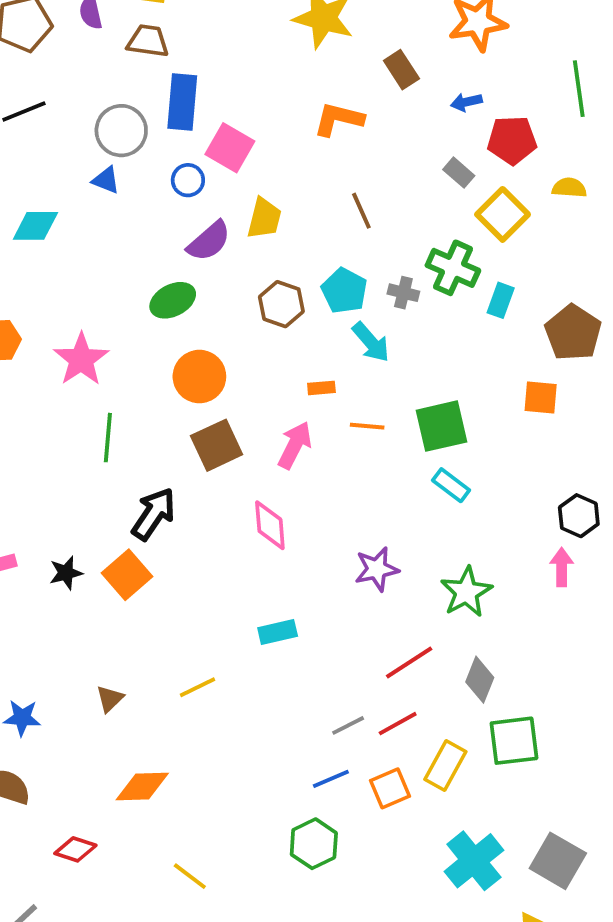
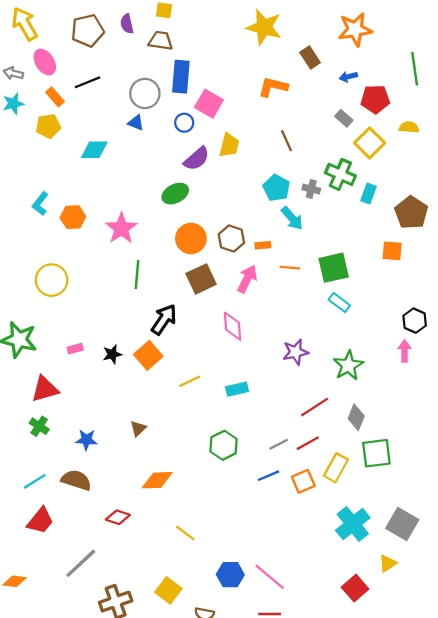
brown hexagon: (281, 304) -> (231, 239), moved
yellow line: (197, 687) -> (190, 381), moved
green hexagon: (314, 844) -> (224, 445), moved

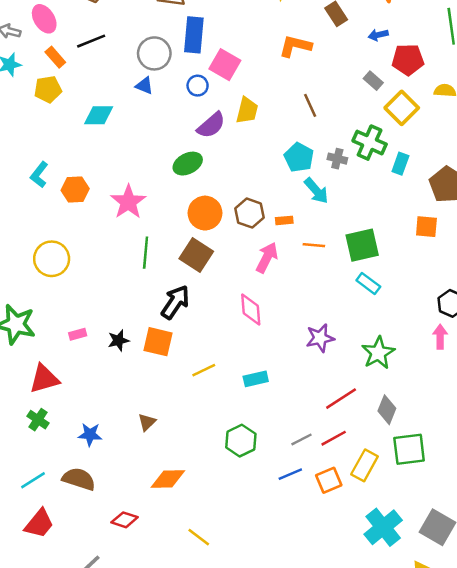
brown square: (201, 279) -> (196, 255), moved, turned -32
orange square: (148, 355) -> (158, 342), turned -36

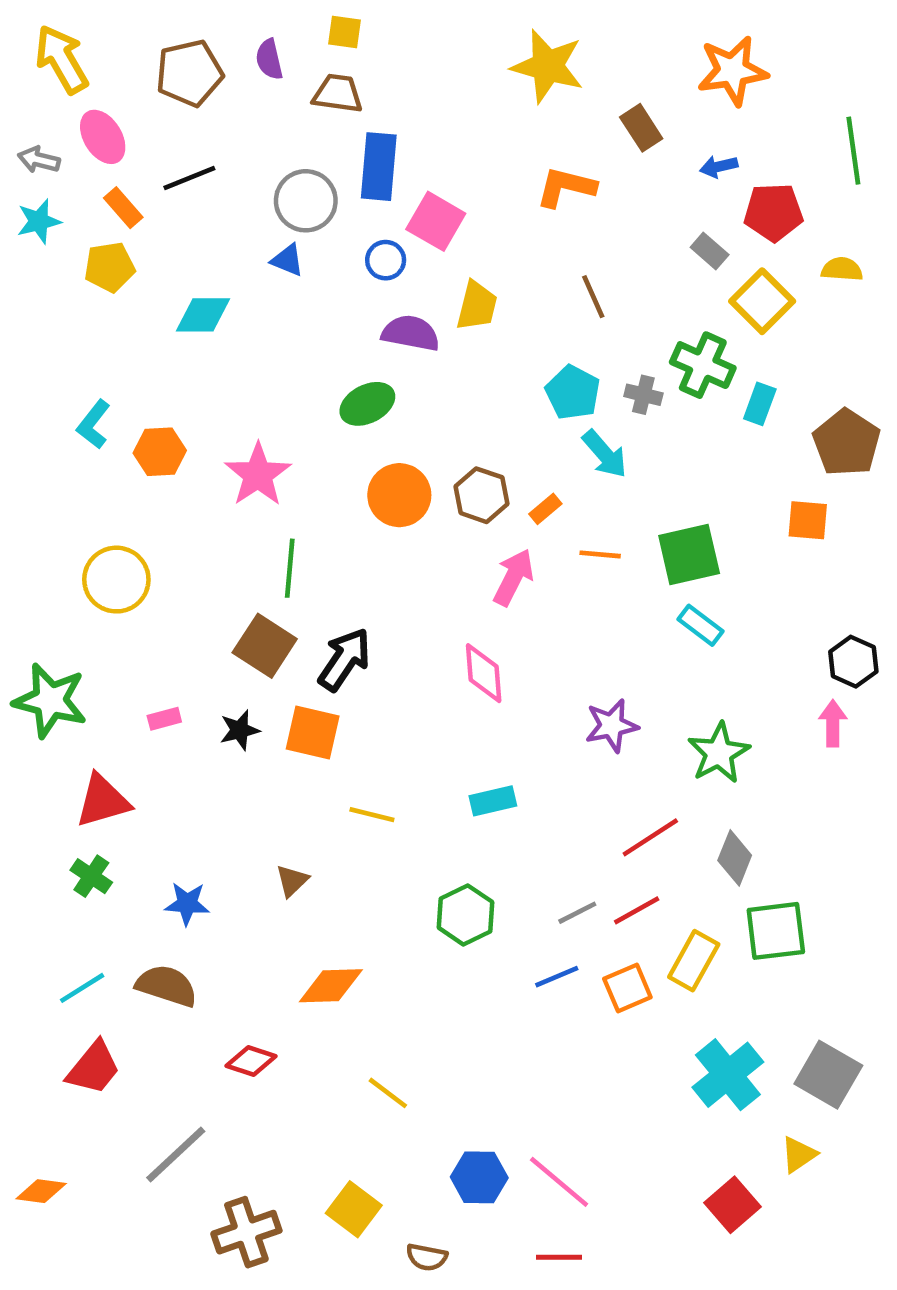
purple semicircle: (211, 125) -> (411, 333), turned -128
orange rectangle: (284, 220) -> (545, 509), turned -35
brown square: (196, 255) -> (265, 646), moved
yellow line: (204, 370) -> (372, 815), moved, turned 40

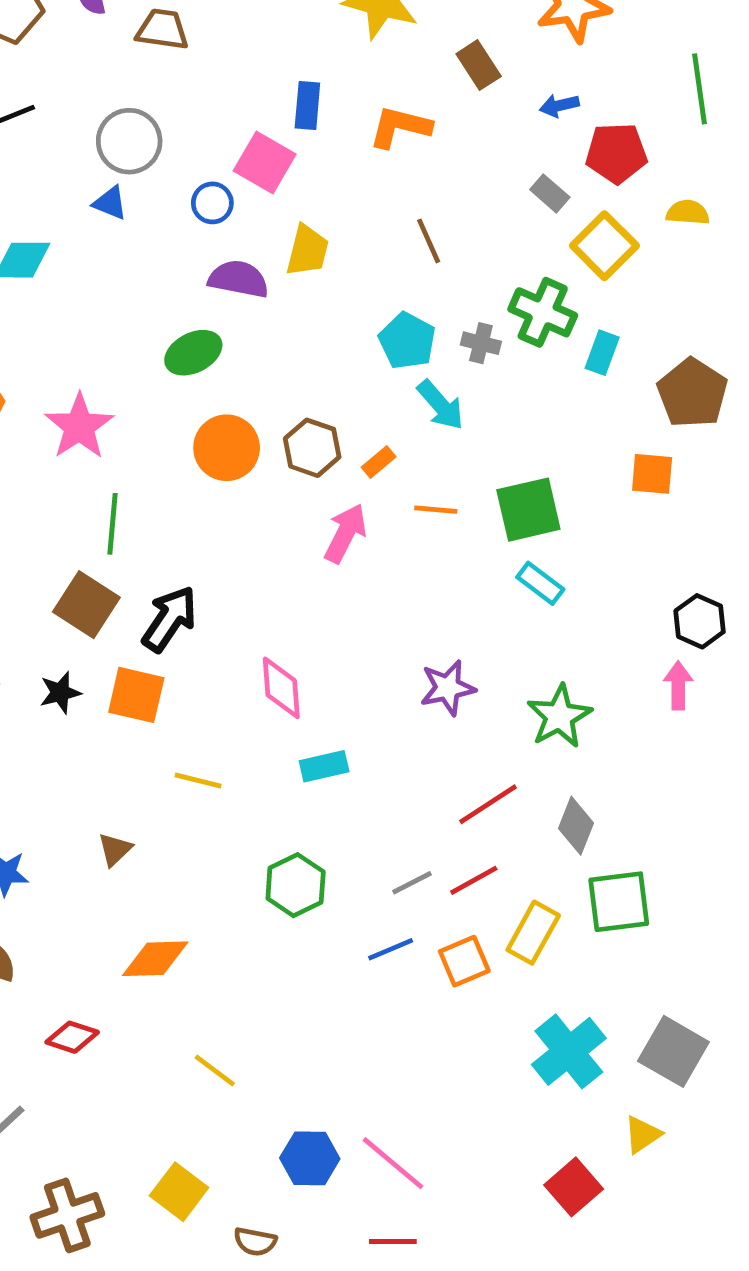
blue rectangle: (379, 167) -> (307, 106), moved, size x0.7
pink diamond: (484, 673) -> (281, 688), moved

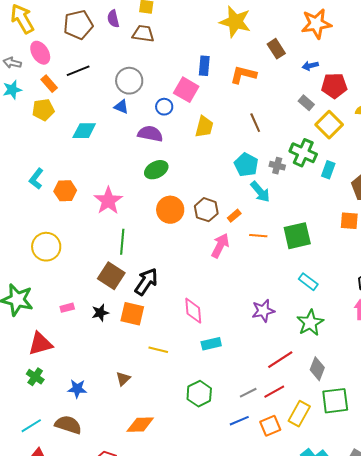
purple semicircle: (238, 279) -> (150, 134), moved
cyan rectangle: (540, 583) -> (308, 282), moved

